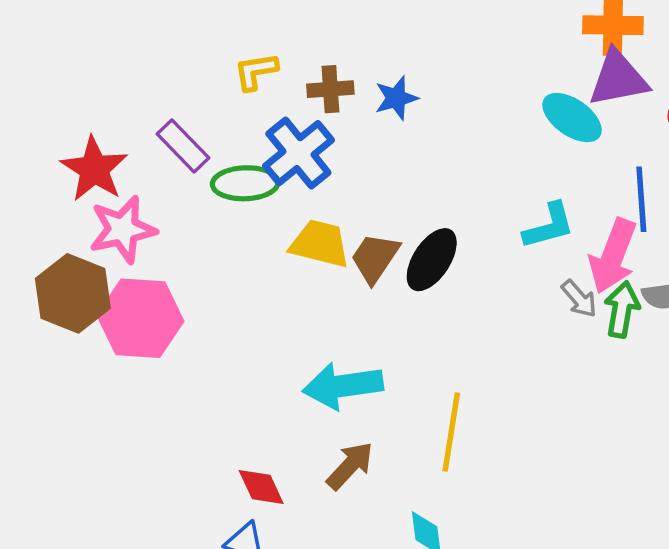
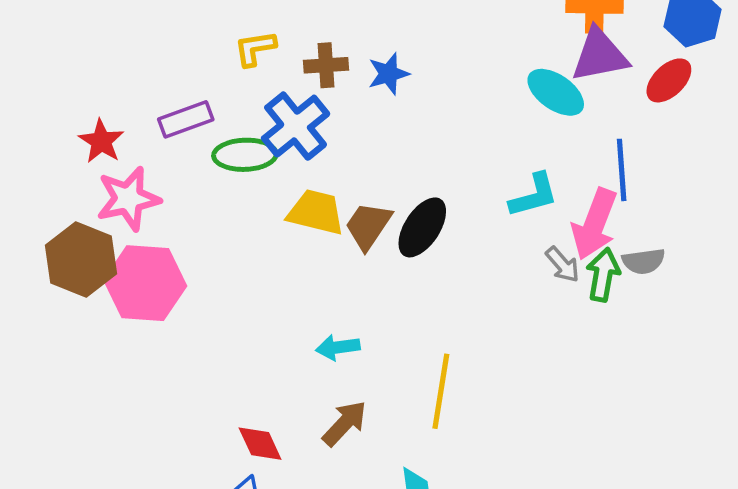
purple rectangle: (183, 146) -> (186, 119), turned -66
red star: (94, 169) -> (101, 141), size x0.7
cyan arrow: (343, 386) -> (338, 347), size x0.6

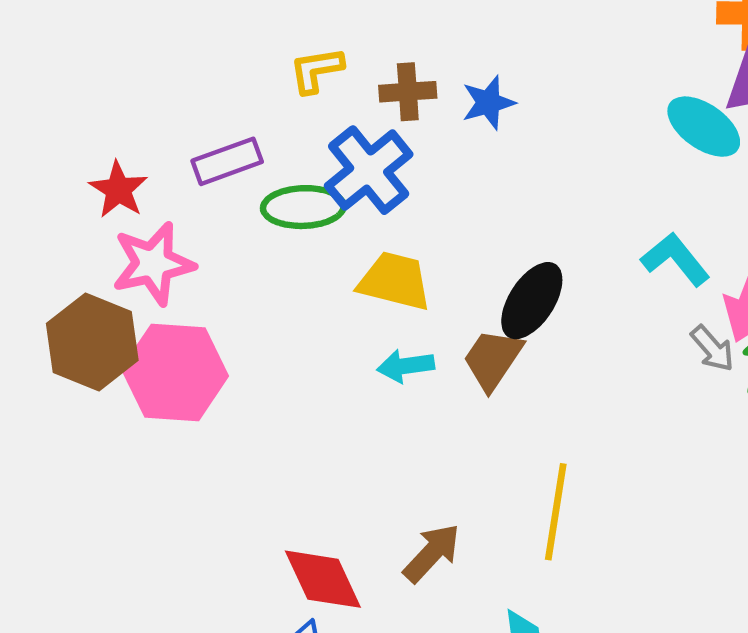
cyan L-shape: (534, 195) -> (675, 259), turned -114
brown trapezoid: (368, 226) -> (493, 359), moved
cyan arrow: (338, 347) -> (406, 366), moved
red diamond: (260, 444) -> (323, 579), size x1.4

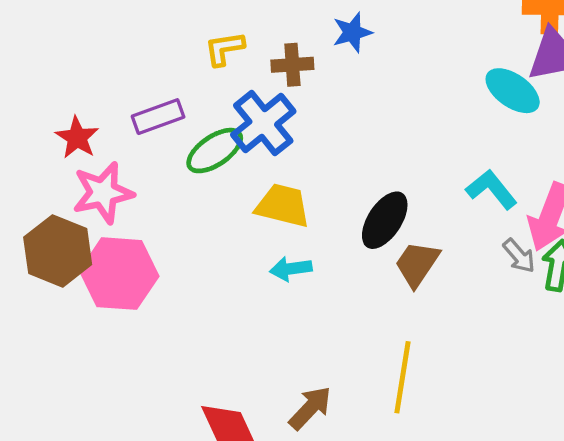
blue star: (488, 103) -> (352, 32), moved
green ellipse: (303, 207) -> (215, 151), turned -32
brown trapezoid: (493, 359) -> (417, 264), moved

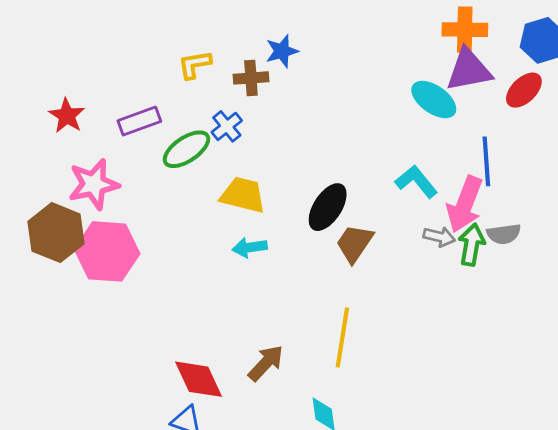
blue star: (352, 32) -> (282, 51), moved
blue cross: (263, 123) -> (227, 126), size x0.6
red star: (77, 138) -> (67, 116), moved
gray arrow: (519, 256) -> (439, 237), turned -36

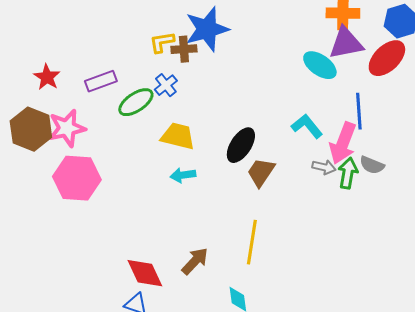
blue star: (282, 51) -> (207, 29), size x1.8
yellow L-shape: (195, 65) -> (162, 42), moved
red ellipse: (524, 90) -> (387, 58), size x1.4
brown hexagon: (56, 233) -> (31, 129), moved
gray semicircle: (504, 234) -> (372, 165), turned 30

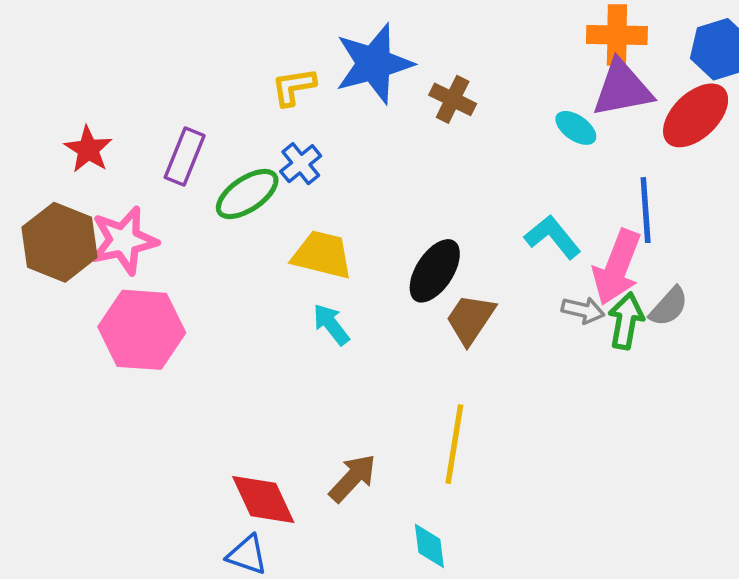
brown cross: (184, 49) -> (453, 99), moved, turned 30
cyan ellipse: (320, 65) -> (576, 128), size x0.7
purple rectangle: (101, 81) -> (185, 156), turned -48
gray semicircle: (372, 165) -> (669, 307), turned -70
cyan arrow: (183, 175) -> (331, 324), turned 60

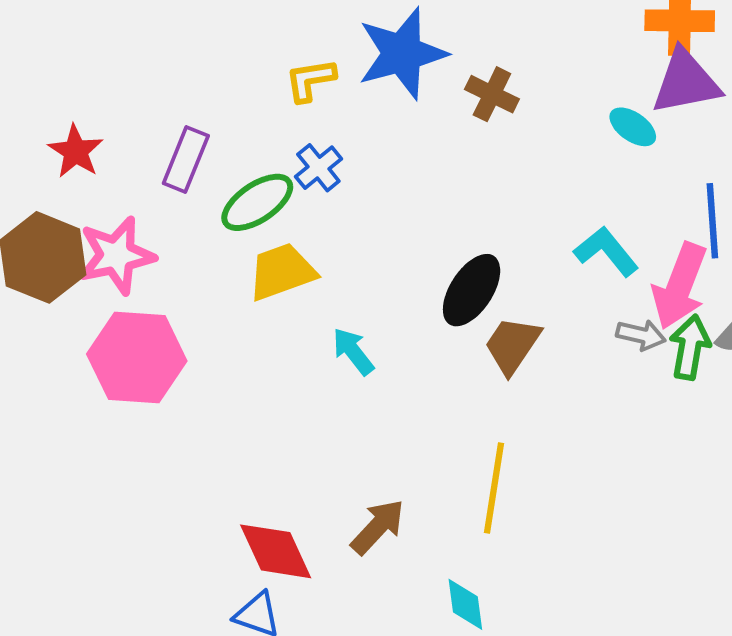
yellow trapezoid: (322, 255) -> (282, 272), moved, turned -34

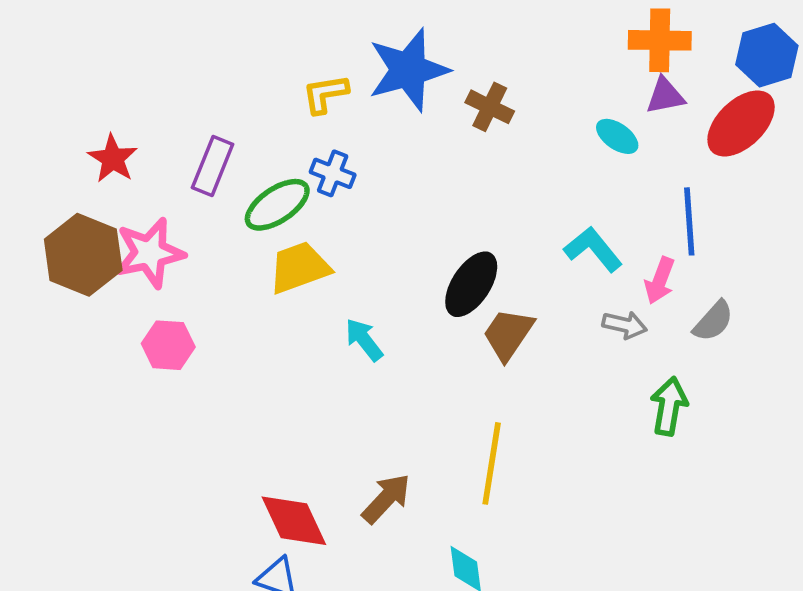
purple triangle: (686, 82) -> (665, 96), size x0.6
blue cross: (318, 168) -> (333, 173), turned -30
pink arrow: (680, 286) -> (660, 281), size x0.6
green arrow: (690, 347) -> (669, 406), moved
pink hexagon: (137, 357) -> (168, 345), size x0.6

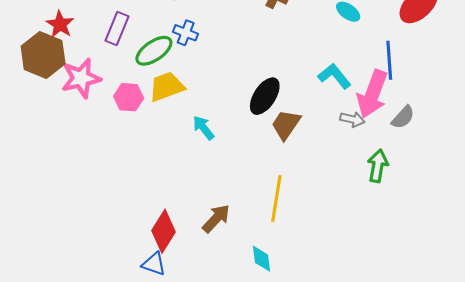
brown hexagon: (83, 255) -> (43, 55), moved
pink arrow: (660, 281) -> (372, 94), size x1.8
pink hexagon: (168, 345) -> (129, 97), moved
red diamond: (294, 521) -> (163, 231), turned 57

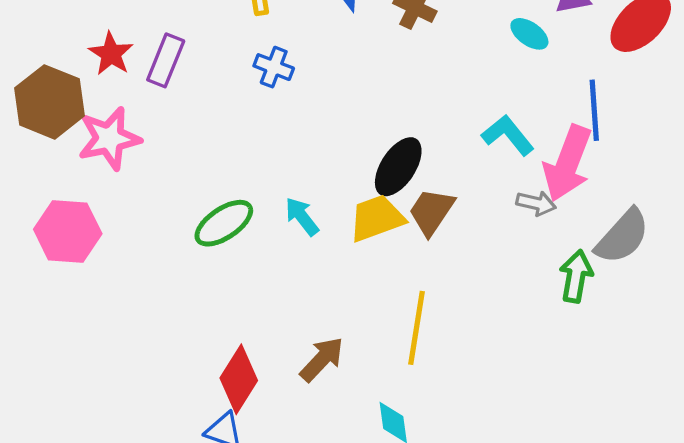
red star: (60, 24) -> (111, 54), moved
green ellipse: (154, 51) -> (224, 223), moved
yellow trapezoid: (167, 87) -> (377, 218), moved
pink hexagon: (129, 97) -> (68, 231), moved, size x1.4
gray semicircle: (403, 117) -> (622, 236), moved, size x1.5

